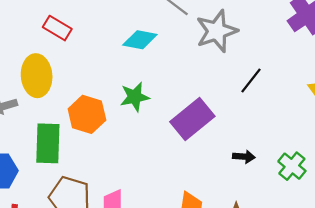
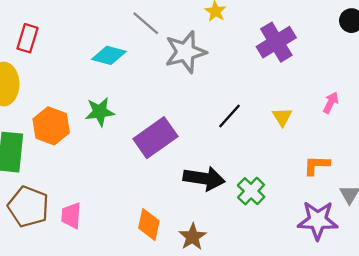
red rectangle: (57, 28) -> (27, 38), turned 72
black line: (251, 81) -> (229, 116), moved
black arrow: (244, 157) -> (204, 178), size x1.8

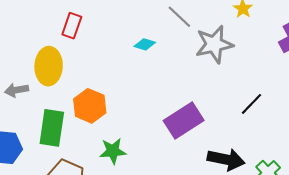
cyan diamond: (109, 55) -> (145, 44), size x0.7
green star: (100, 112) -> (113, 151), moved

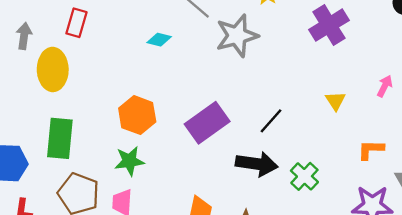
gray arrow: (16, 90) -> (24, 36), moved, turned 110
black line: (251, 104) -> (271, 121), moved
orange hexagon: (90, 106) -> (137, 115), moved

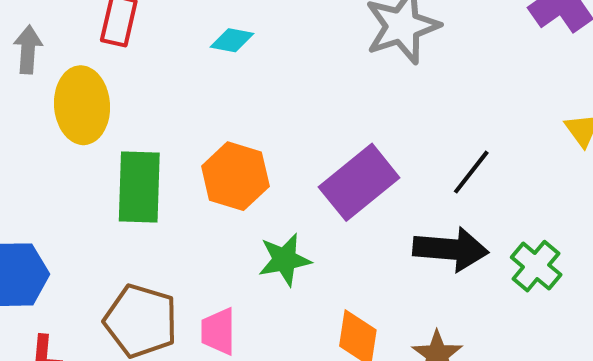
cyan diamond: (159, 40) -> (232, 40), moved
green rectangle: (60, 138) -> (139, 187), moved
green star: (129, 161) -> (285, 260), moved

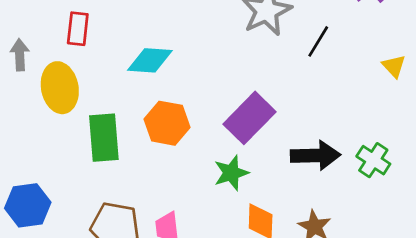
cyan diamond: (232, 40) -> (150, 60), moved, size x1.6
black line: (471, 172) -> (318, 41), moved
green star: (285, 260) -> (231, 173), moved

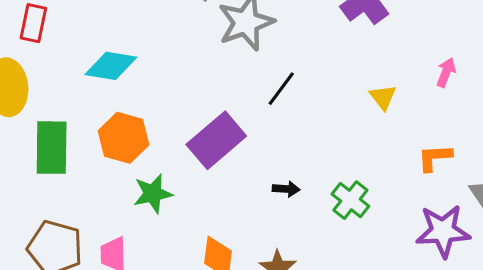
black line: (318, 41) -> (281, 89), moved
black arrow: (315, 155) -> (286, 189), size x0.5
green star: (231, 173) -> (153, 194), moved

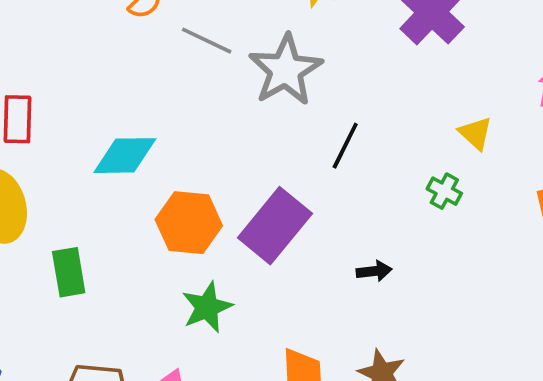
orange hexagon: (124, 138) -> (189, 223), moved
green rectangle: (52, 148) -> (69, 272), size x0.7
green cross: (350, 200) -> (444, 191), moved, size x0.7

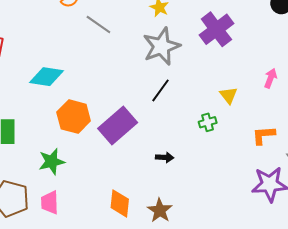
gray star: (286, 70) -> (161, 46), moved
green cross: (444, 191) -> (208, 122), turned 36
green star: (207, 307) -> (52, 162), moved

